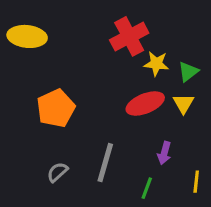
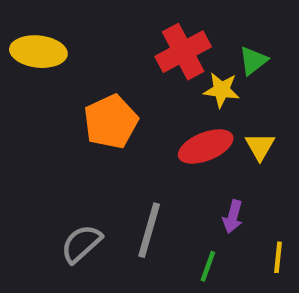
green triangle: (188, 72) -> (253, 61), moved
orange pentagon: (56, 108) -> (111, 122), moved
gray semicircle: (57, 172) -> (81, 244), size x1.4

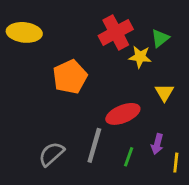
red ellipse: (206, 146) -> (123, 114), moved
purple arrow: (233, 217) -> (157, 144), moved
green line: (208, 266) -> (129, 157), moved

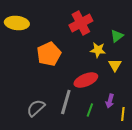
green triangle: (160, 38) -> (117, 36), moved
yellow star: (140, 57) -> (98, 50), moved

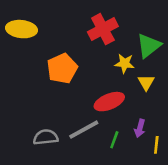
green triangle: (117, 36) -> (149, 46), size x1.5
gray line: (66, 102) -> (84, 130), turned 45
gray semicircle: (36, 108) -> (46, 137), turned 36

